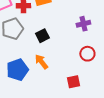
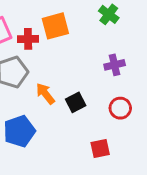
black square: (42, 36) -> (76, 102), moved
orange arrow: (41, 62) -> (45, 94), moved

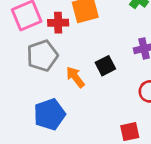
black square: (76, 102) -> (105, 66), moved

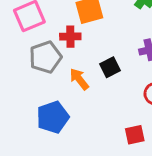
red cross: (58, 23) -> (70, 37), moved

